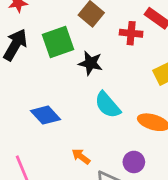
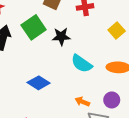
orange arrow: (81, 156) -> (82, 102), moved

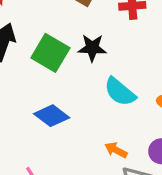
green square: (34, 27) -> (50, 53), moved, turned -30

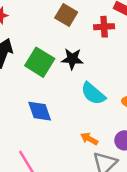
blue diamond: (52, 116) -> (40, 111), turned 32

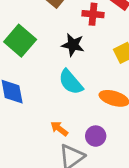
black star: (72, 59) -> (73, 45), moved

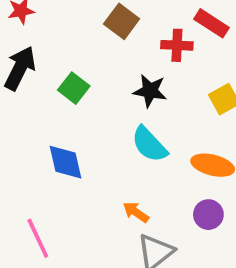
green square: (20, 41) -> (74, 88), size x0.7
purple circle: (96, 136) -> (208, 215), moved

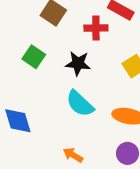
green square: (74, 88) -> (34, 57), moved

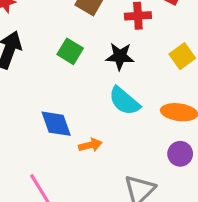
orange arrow: (73, 155) -> (90, 145), moved, turned 138

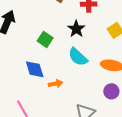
green square: (70, 51) -> (45, 39), moved
black star: (120, 56) -> (76, 29), turned 30

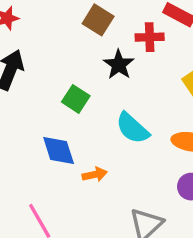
black star: (76, 29) -> (119, 65), moved

